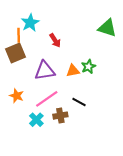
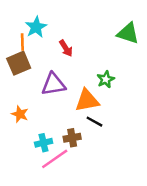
orange triangle: (73, 71) -> (87, 100), moved, size x1.5
pink line: (47, 99) -> (55, 159), moved
cyan cross: (36, 120) -> (44, 143), turned 32

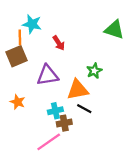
cyan star: (36, 27) -> (32, 24), turned -30
cyan cross: (44, 143) -> (55, 111), moved

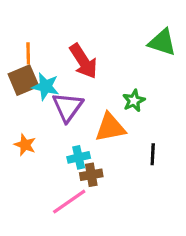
cyan star: (32, 24) -> (46, 86), moved
red arrow: (59, 43) -> (83, 61), size x1.6
purple triangle: (48, 75) -> (68, 107), turned -45
black line: (84, 109) -> (153, 154), moved, turned 64

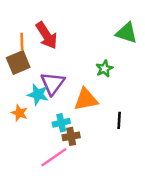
red arrow: (83, 61) -> (46, 35), moved
cyan star: (46, 86) -> (38, 94), moved
green star: (134, 101) -> (104, 69), moved

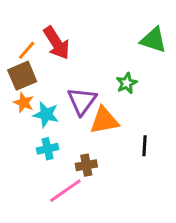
orange line: (22, 42) -> (27, 50), turned 42
purple triangle: (53, 83) -> (82, 101), moved
orange star: (19, 113) -> (24, 103), moved
cyan cross: (61, 123) -> (48, 149), moved

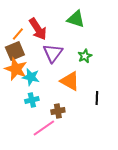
green triangle: (153, 40) -> (76, 19), moved
purple triangle: (82, 101) -> (53, 53), moved
orange star: (24, 103) -> (16, 69), size x1.6
orange triangle: (104, 120) -> (70, 81), turned 40

